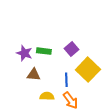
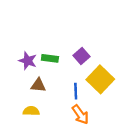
yellow semicircle: (47, 96) -> (31, 111), moved

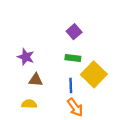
purple square: (82, 56) -> (74, 32), moved
green rectangle: (50, 58) -> (73, 58), moved

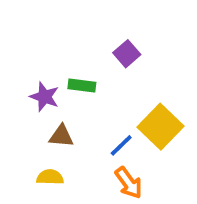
green rectangle: (73, 58) -> (82, 86), moved
blue line: (71, 85) -> (121, 145), turned 48

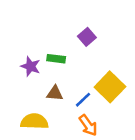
brown triangle: (61, 136) -> (55, 93), moved
yellow semicircle: (50, 177) -> (34, 121), size x1.5

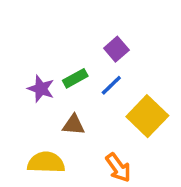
green rectangle: (56, 59) -> (75, 78), turned -36
blue line: (83, 100) -> (111, 85), moved

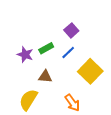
yellow semicircle: (46, 162) -> (28, 100), turned -60

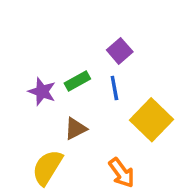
blue line: (68, 52) -> (114, 88), turned -56
brown triangle: (45, 77) -> (76, 129), turned -32

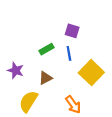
purple square: (120, 51) -> (72, 31), turned -32
purple star: (42, 92) -> (16, 70), moved

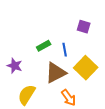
purple square: (72, 31) -> (84, 27), moved
brown triangle: (45, 78) -> (56, 73), moved, size x1.6

